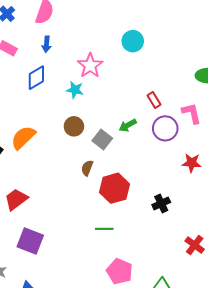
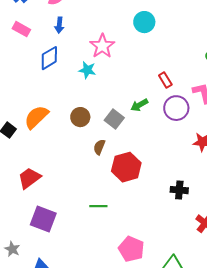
brown circle: (74, 126) -> (80, 117), moved
black cross: (161, 203) -> (179, 190), moved, turned 30
green line: (104, 229) -> (98, 206), moved

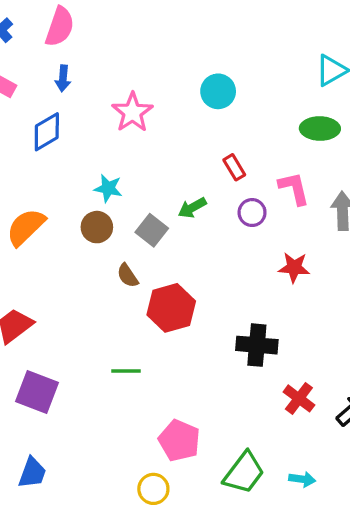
cyan circle: (144, 22) -> (218, 91), moved
cyan star: (87, 70) -> (108, 188), moved
purple circle: (176, 108) -> (252, 213), size x0.7
brown semicircle: (99, 147) -> (128, 276), turned -56
black cross: (179, 190) -> (257, 345), size x1.4

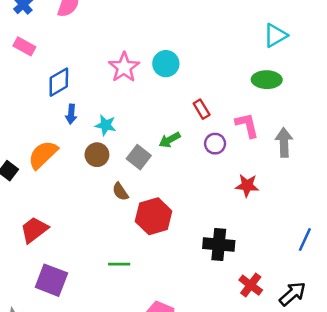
blue arrow: (63, 78) -> (71, 114), moved
cyan circle: (218, 91) -> (166, 64), moved

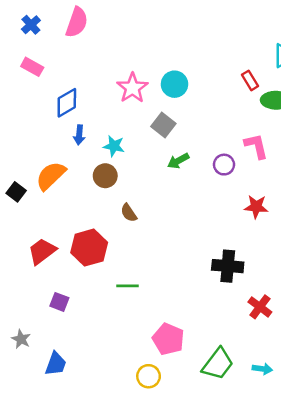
red rectangle: (202, 109) -> (250, 80), moved
gray square: (139, 157) -> (163, 125), moved
red hexagon: (154, 216) -> (89, 248), moved
purple square: (51, 280) -> (59, 302), size x0.6

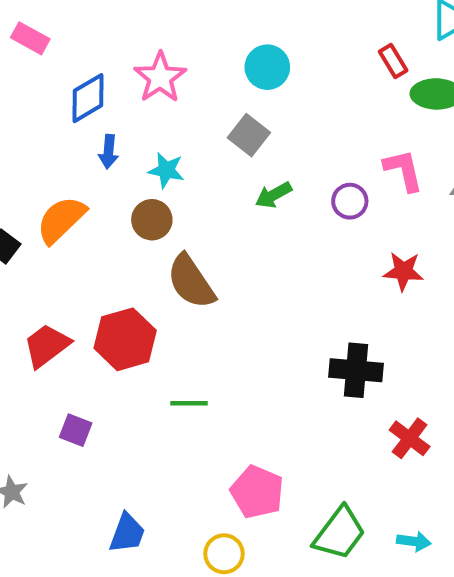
pink star: (132, 88) -> (160, 77), moved
brown semicircle: (129, 213) -> (191, 282), size x1.8
blue trapezoid: (56, 364) -> (127, 533), moved

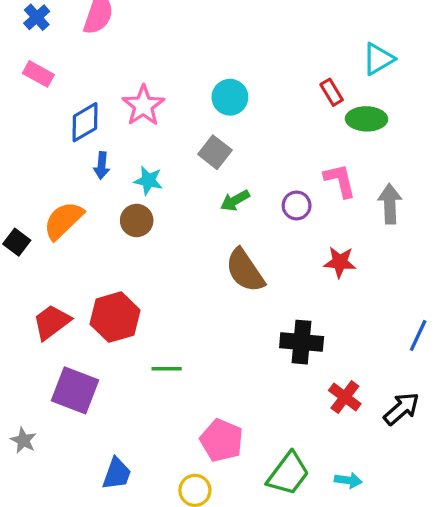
brown semicircle: (191, 282) -> (245, 270), moved
purple square: (76, 430) -> (75, 390), size x1.8

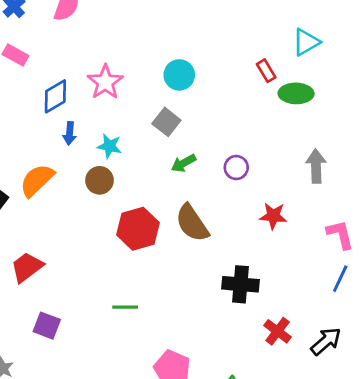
pink L-shape: (340, 181) -> (340, 234), moved
red hexagon: (115, 317) -> (138, 229), moved
purple square: (75, 390) -> (47, 326), size x0.7

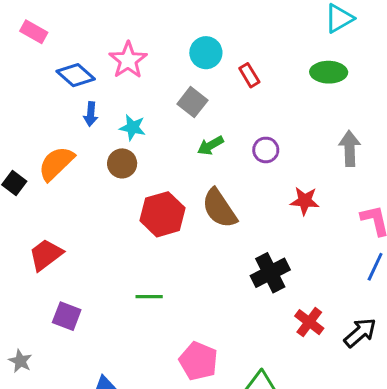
red rectangle: (266, 71) -> (249, 75), moved
blue diamond: (55, 96) -> (76, 75), turned 72
black cross: (241, 284) -> (270, 273), turned -32

